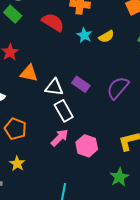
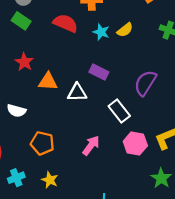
purple rectangle: (81, 84) -> (99, 72), moved
white rectangle: (64, 111) -> (119, 111), moved
pink hexagon: (87, 146) -> (135, 144), moved

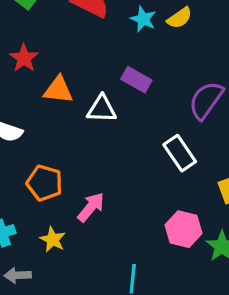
white rectangle: (119, 111) -> (180, 153), moved
pink hexagon: (135, 144) -> (183, 229), moved
pink arrow: (91, 146) -> (91, 207), moved

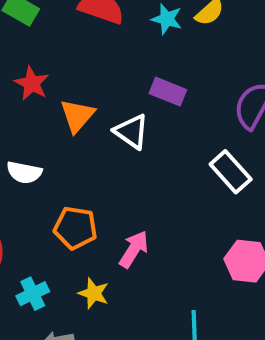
orange triangle: (58, 90) -> (77, 116), turned -48
white triangle: (102, 109) -> (131, 132), turned 40

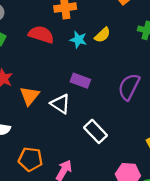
white rectangle: (231, 172) -> (96, 131), moved

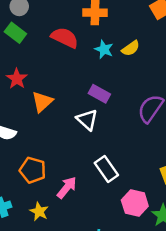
white triangle: (60, 104) -> (87, 120), moved
white rectangle: (96, 131) -> (106, 169), moved

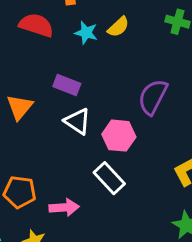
purple rectangle: (99, 94) -> (67, 85), moved
pink arrow: (67, 188) -> (64, 207), turned 55
pink hexagon: (135, 203) -> (119, 136), moved

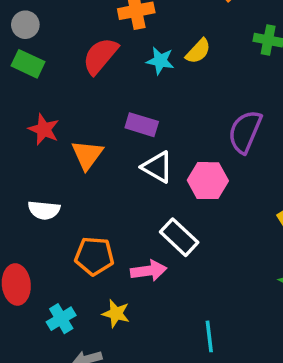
red semicircle: (36, 25) -> (100, 56), turned -64
white rectangle: (109, 178) -> (179, 237), moved

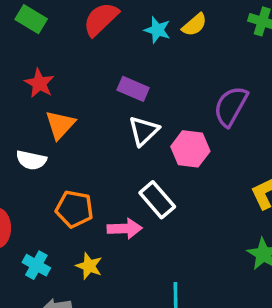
orange triangle: (87, 155) -> (60, 125), moved
white triangle: (157, 167) -> (144, 131), turned 40
cyan cross: (61, 319) -> (36, 265), turned -36

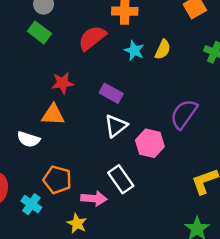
yellow semicircle: (194, 25) -> (163, 49), turned -30
red star: (39, 83) -> (63, 83), moved, turned 30
orange triangle: (60, 125) -> (53, 115), turned 45
cyan cross: (36, 265) -> (31, 204), moved
yellow star: (89, 266) -> (77, 223), moved

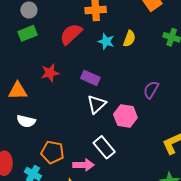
green rectangle: (39, 32) -> (28, 33), turned -54
purple semicircle: (184, 114) -> (151, 90), size x0.7
orange triangle: (53, 115) -> (18, 91), moved

